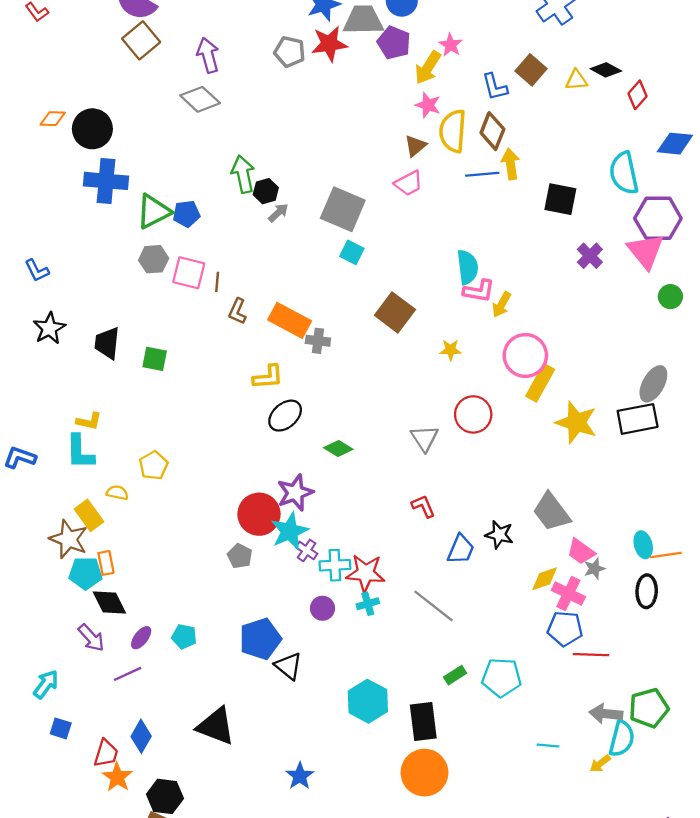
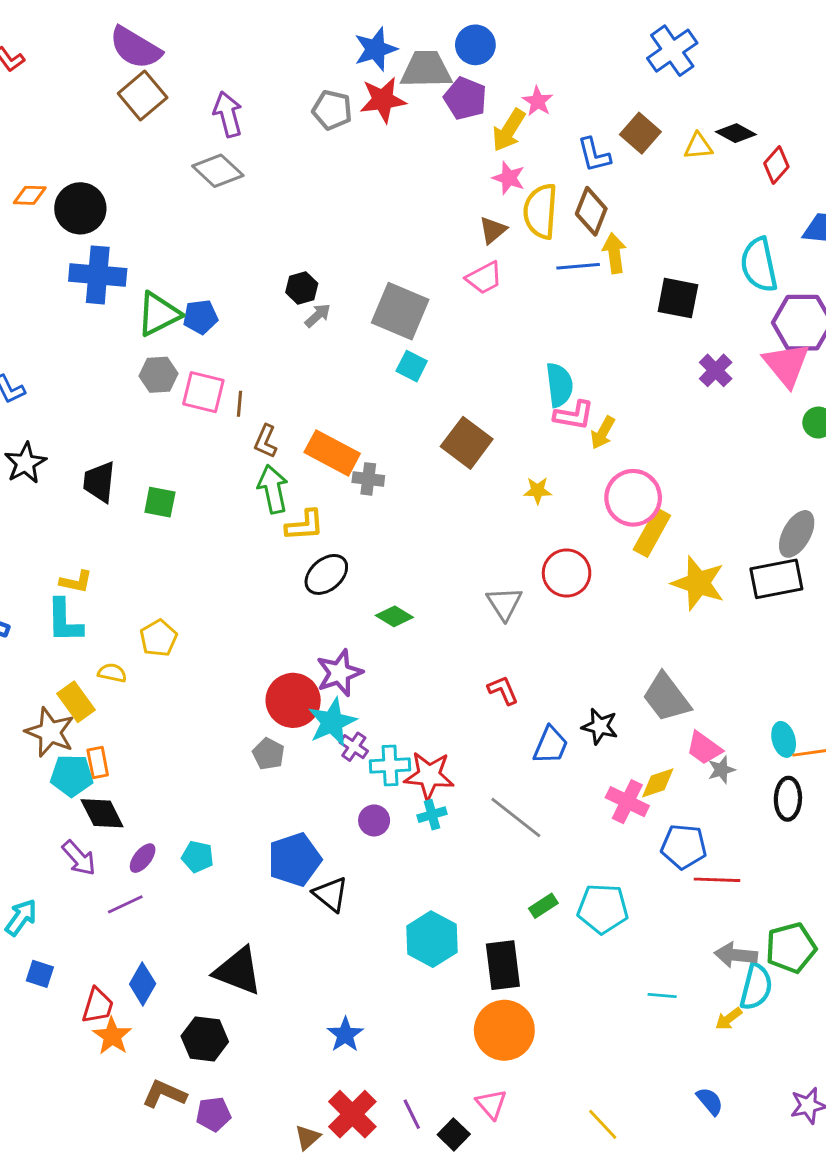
green arrow: (243, 174) -> (273, 489), moved
pink cross: (568, 594) -> (627, 802), moved
black hexagon: (165, 796) -> (205, 1039), moved

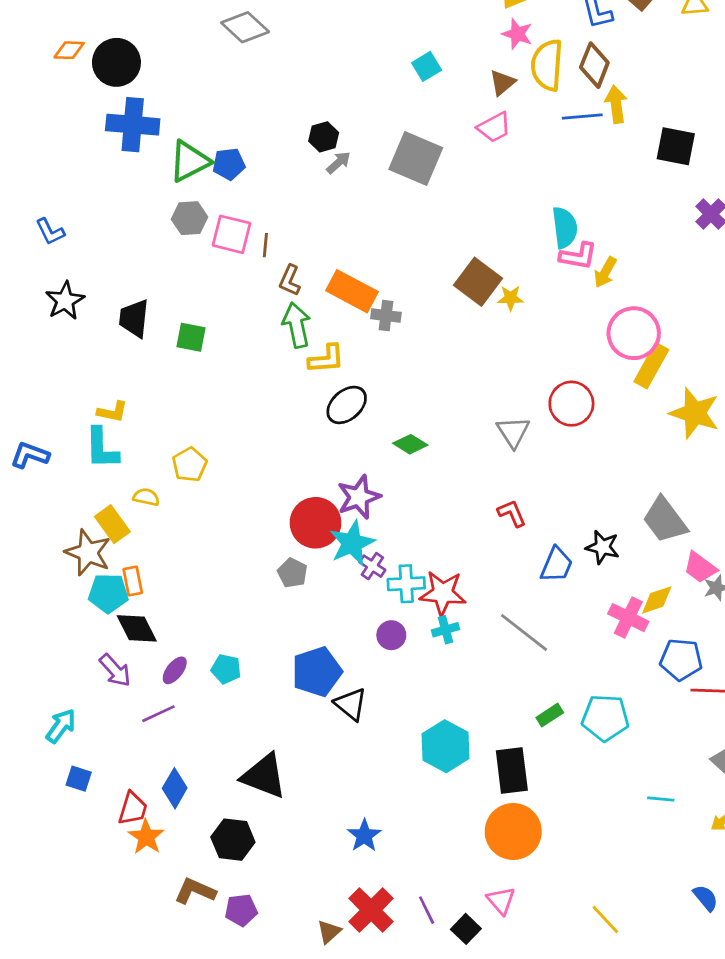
cyan square: (412, 366) -> (427, 66), moved, turned 32
yellow star: (538, 491) -> (510, 298), moved

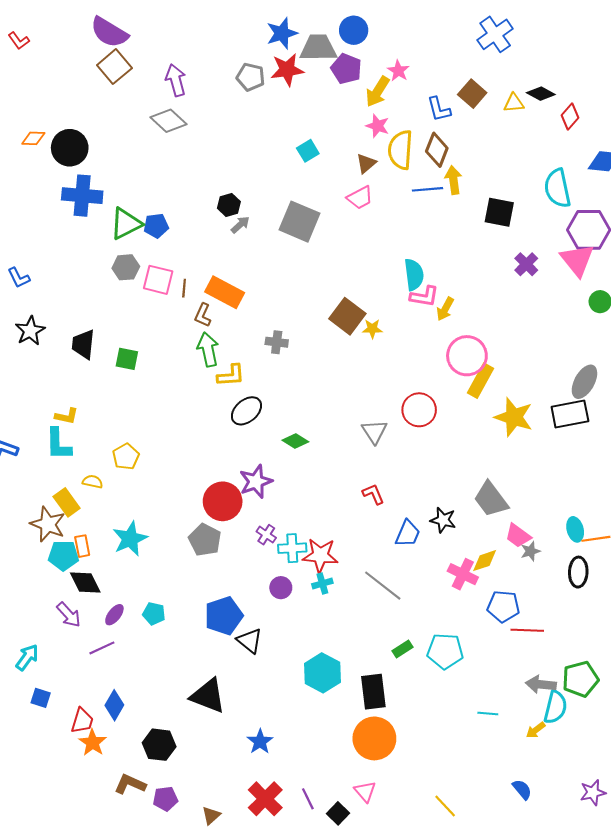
orange rectangle: (352, 291) -> (225, 292), moved
cyan star: (352, 543) -> (130, 539), moved
gray pentagon: (292, 573) -> (205, 540), size x1.4
black triangle: (264, 776) -> (208, 696), moved
brown triangle: (329, 932) -> (211, 815), moved

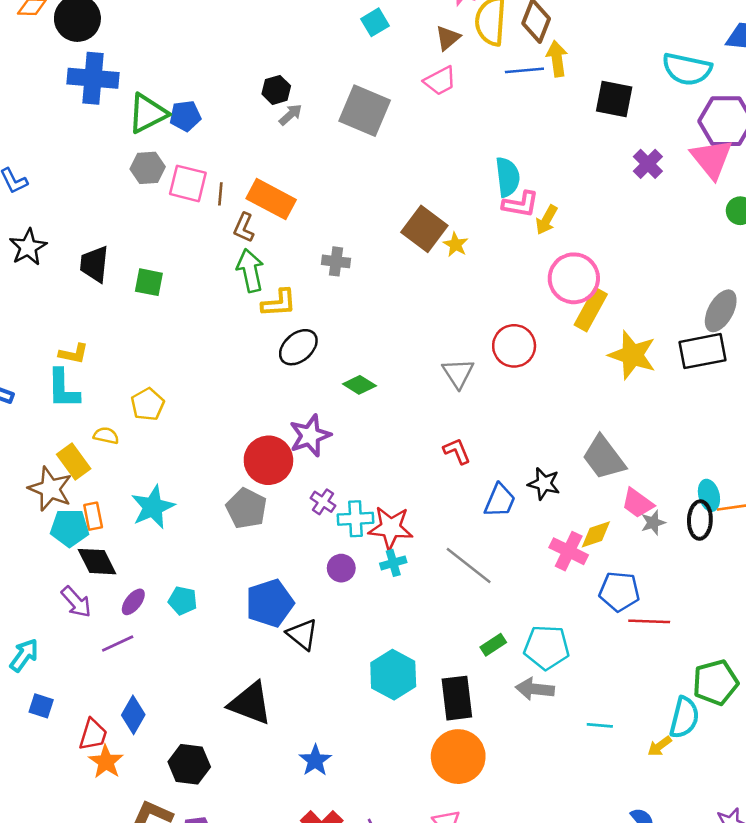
cyan semicircle: (557, 188) -> (687, 69), turned -66
yellow star: (372, 329) -> (456, 245), turned 30
black ellipse: (578, 572) -> (700, 520), moved
gray arrow: (541, 684) -> (535, 689), moved

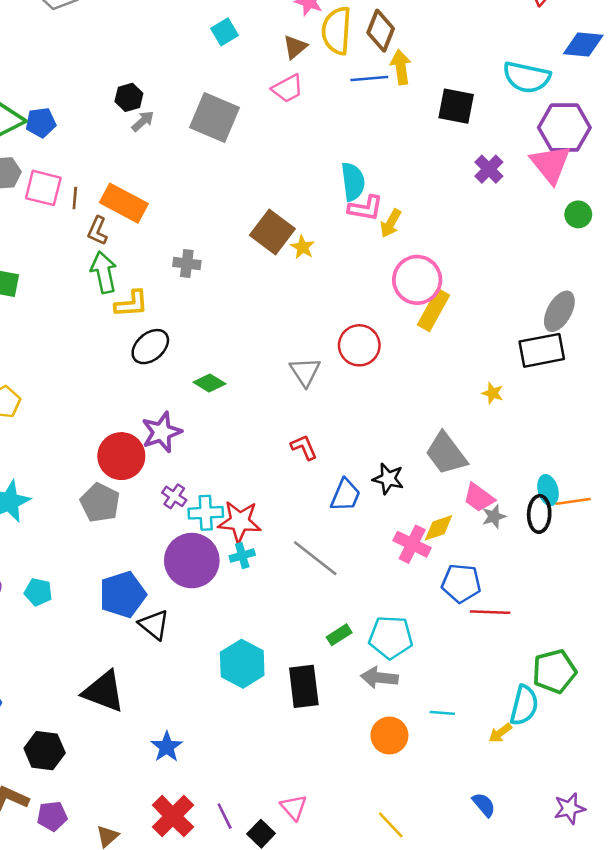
yellow star: (632, 355) -> (493, 393), moved, size x0.5
purple circle: (341, 568) -> (192, 561), size x2.0
orange circle: (458, 757) -> (389, 736), moved, size x0.7

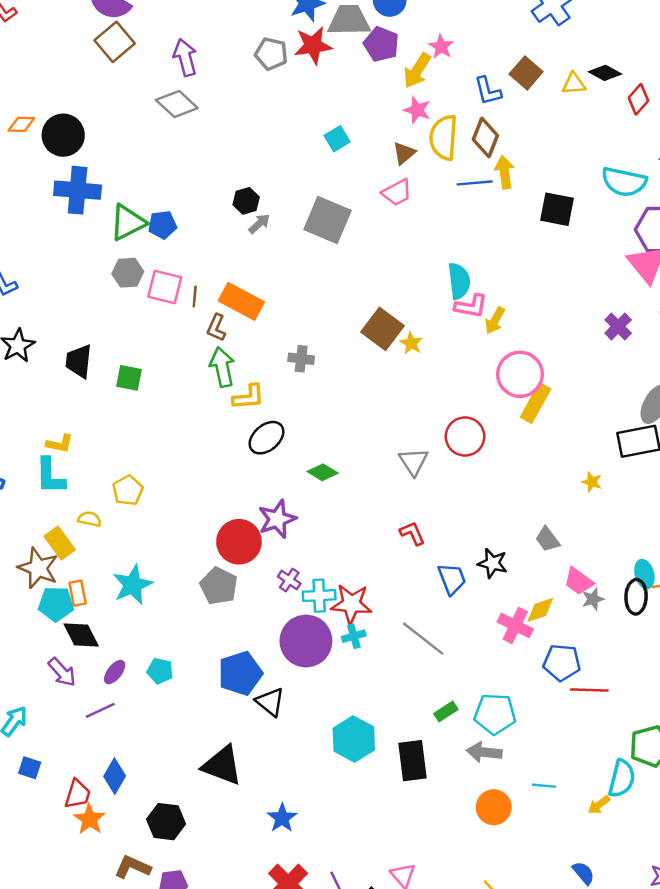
purple cross: (489, 169) -> (618, 326), moved
gray trapezoid: (446, 454) -> (548, 539), size x0.6
blue trapezoid: (345, 495) -> (452, 579), turned -44

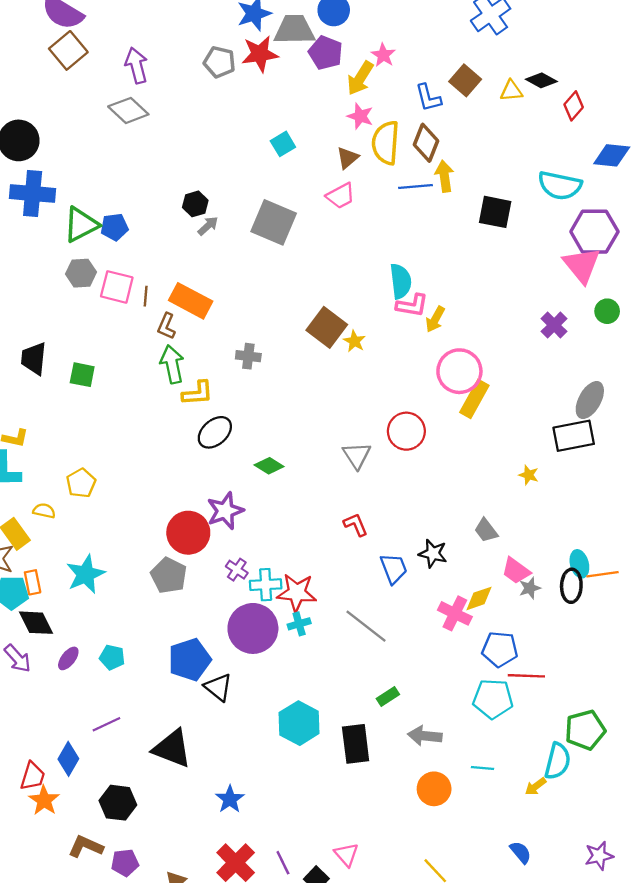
purple line: (100, 710) -> (106, 724), moved
cyan pentagon: (495, 714) -> (493, 699), moved

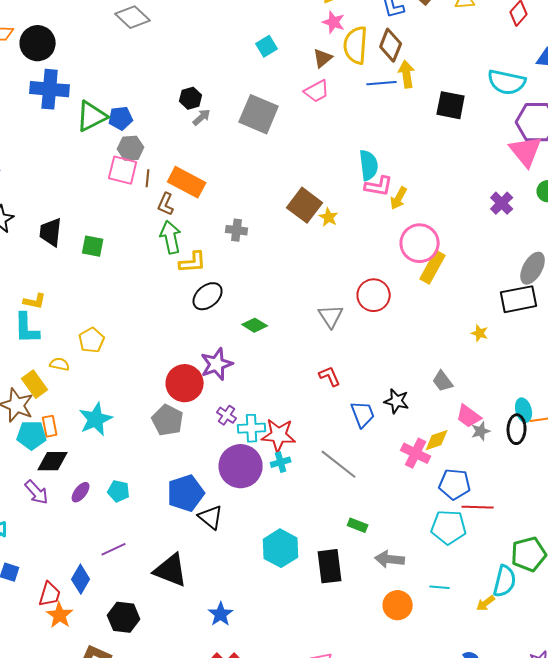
gray hexagon: (81, 273) -> (131, 148), moved
black diamond: (36, 623) -> (53, 461), turned -64
green rectangle: (388, 697) -> (358, 525), turned 54

